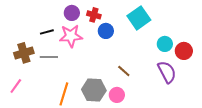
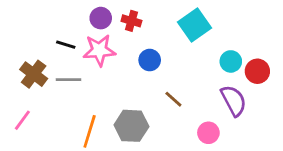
blue circle: (106, 31) -> (150, 60), moved
black line: (47, 32) -> (66, 45), turned 32
brown cross: (24, 53) -> (34, 74), turned -36
pink circle: (117, 95) -> (208, 133), moved

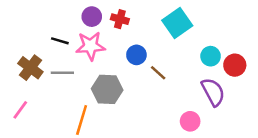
brown line: (173, 99) -> (158, 73), moved
gray hexagon: (131, 126) -> (107, 89), moved

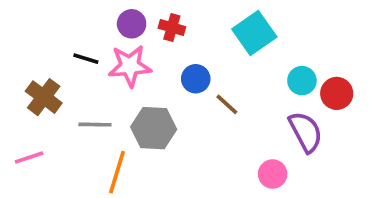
gray line: (62, 73) -> (95, 125), moved
pink line: (20, 110) -> (29, 158), turned 36

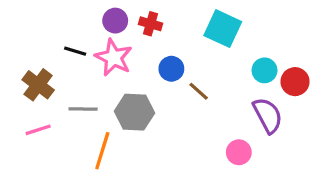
cyan square: (254, 33) -> (223, 29), turned -30
pink star: (130, 66) -> (114, 58), turned 30
pink line: (29, 158) -> (38, 130), moved

